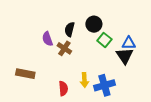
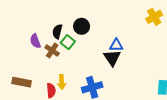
green square: (104, 40) -> (68, 42), moved
brown rectangle: (25, 74) -> (22, 82), moved
yellow arrow: (84, 80) -> (62, 82), moved

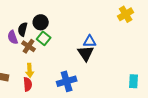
black circle: (82, 26) -> (41, 22), moved
black semicircle: (57, 32) -> (23, 29), moved
yellow arrow: (62, 82) -> (30, 70), moved

